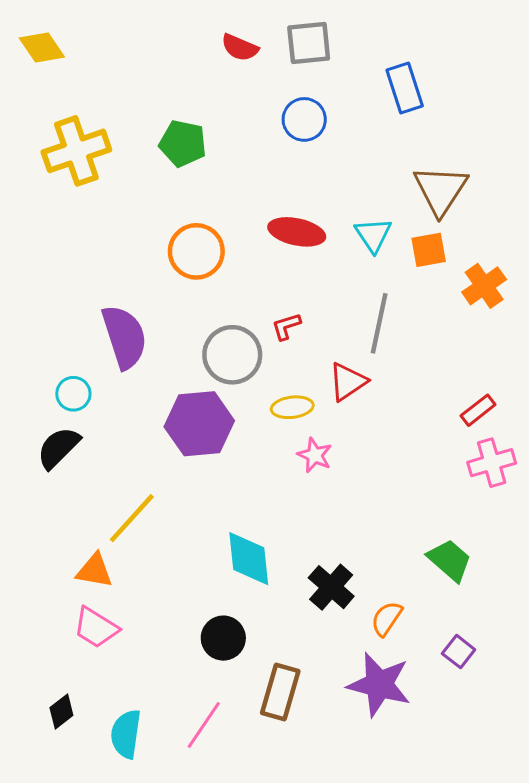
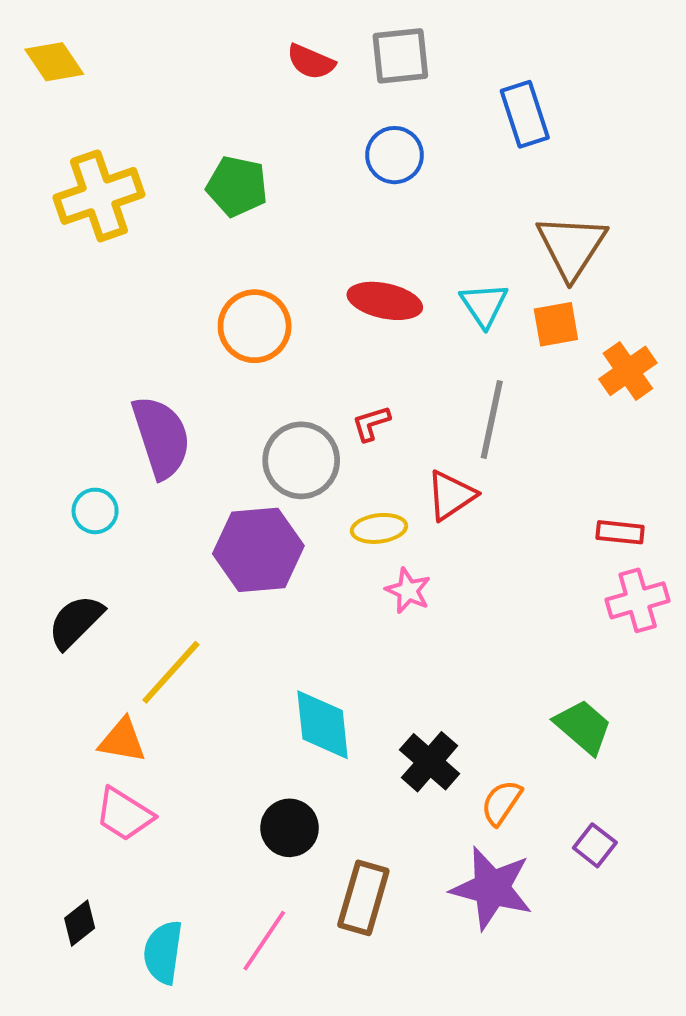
red rectangle: (478, 410) -> (620, 532), turned 44
black semicircle: (58, 448) -> (76, 622), moved

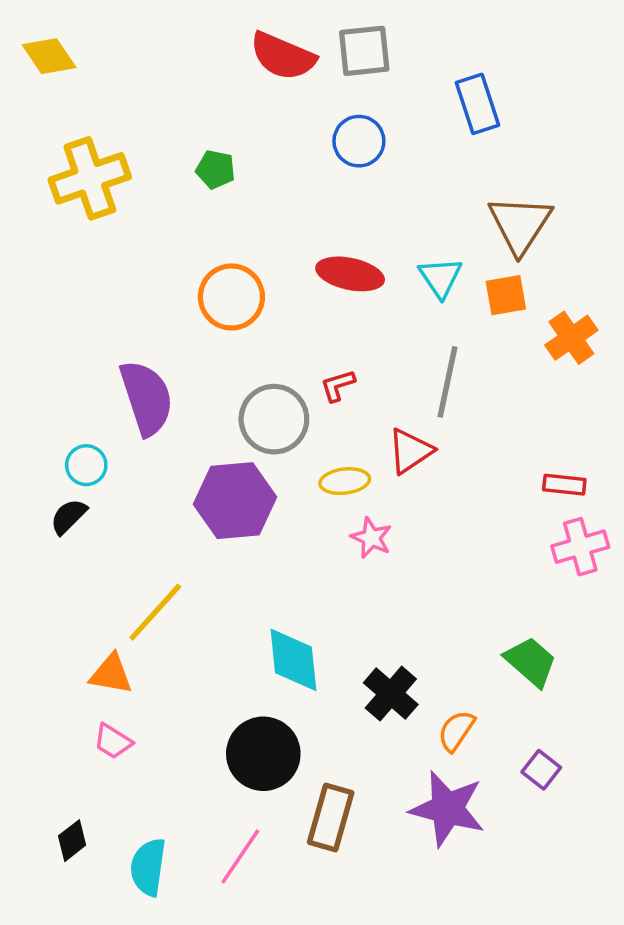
red semicircle: (311, 62) -> (283, 56), size x1.5
green pentagon: (237, 186) -> (216, 169), size x0.7
black semicircle: (76, 622) -> (69, 517), moved, size x0.7
pink trapezoid: (124, 814) -> (113, 741), size x0.7
black circle: (290, 828) -> (263, 754), size x1.4

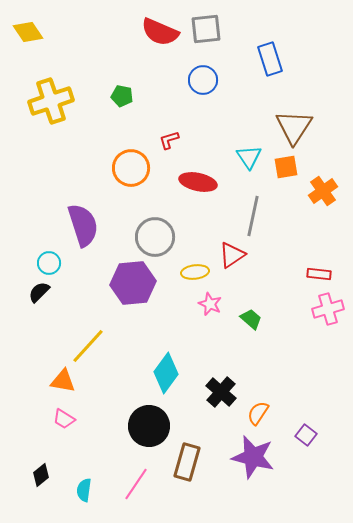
red ellipse: (350, 274) -> (198, 182), moved
red L-shape: (338, 385) -> (169, 140), moved
cyan diamond: (293, 660) -> (166, 373), turned 42
green trapezoid: (531, 662) -> (251, 319), moved, size x0.7
cyan semicircle: (148, 867) -> (84, 490), size x0.7

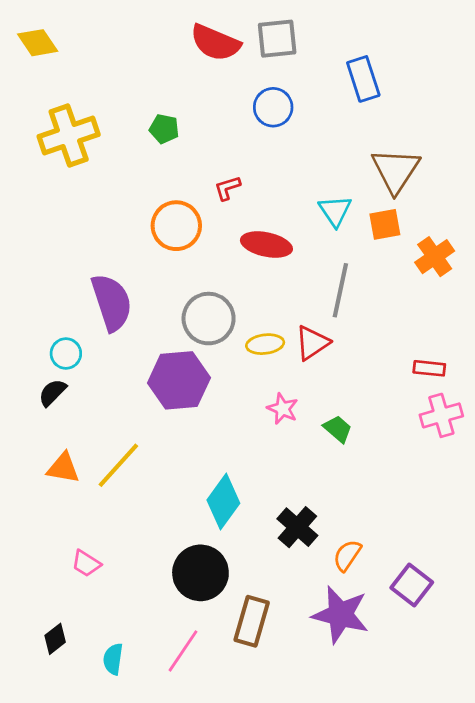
yellow ellipse: (195, 272) -> (265, 344), moved
orange triangle: (63, 381) -> (63, 468), moved
purple square: (306, 435) -> (412, 585), size x1.4

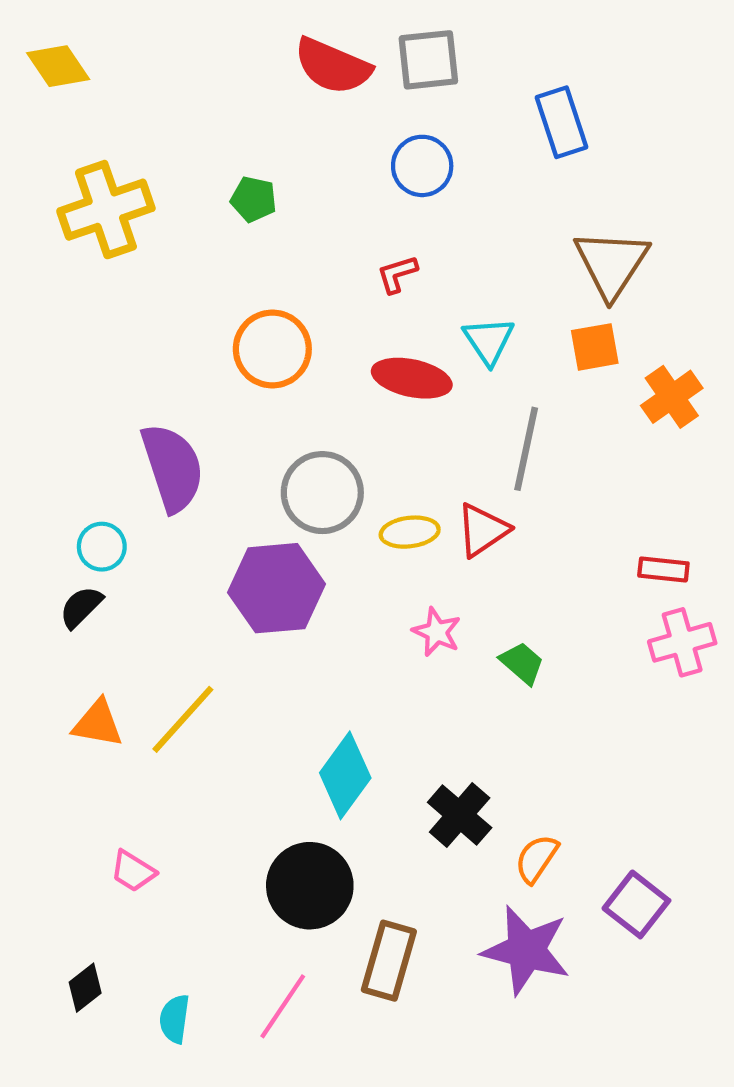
red L-shape: (227, 188) -> (397, 274), moved
cyan triangle: (335, 211) -> (489, 341), moved

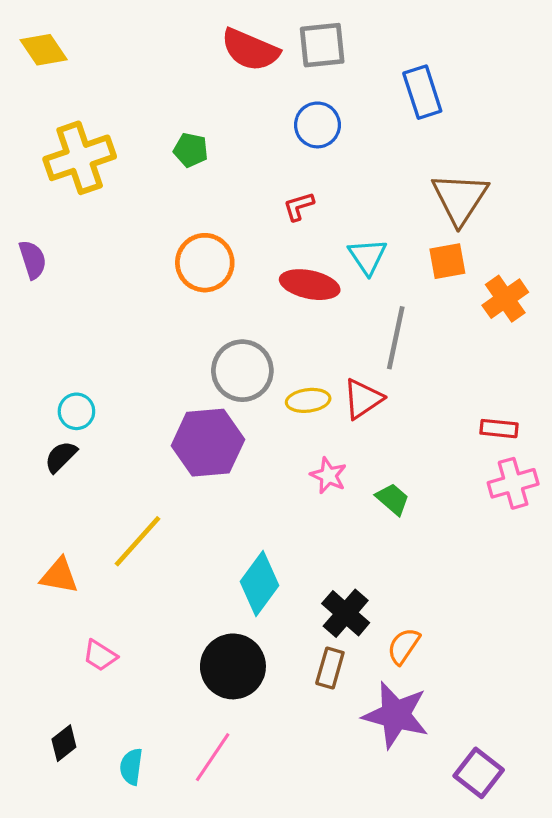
purple semicircle: (172, 468) -> (33, 260), moved, size x0.6
orange triangle: (98, 723) -> (59, 576), moved
purple square: (636, 904) -> (479, 773), moved
brown rectangle: (389, 961) -> (330, 668), moved, size x0.7

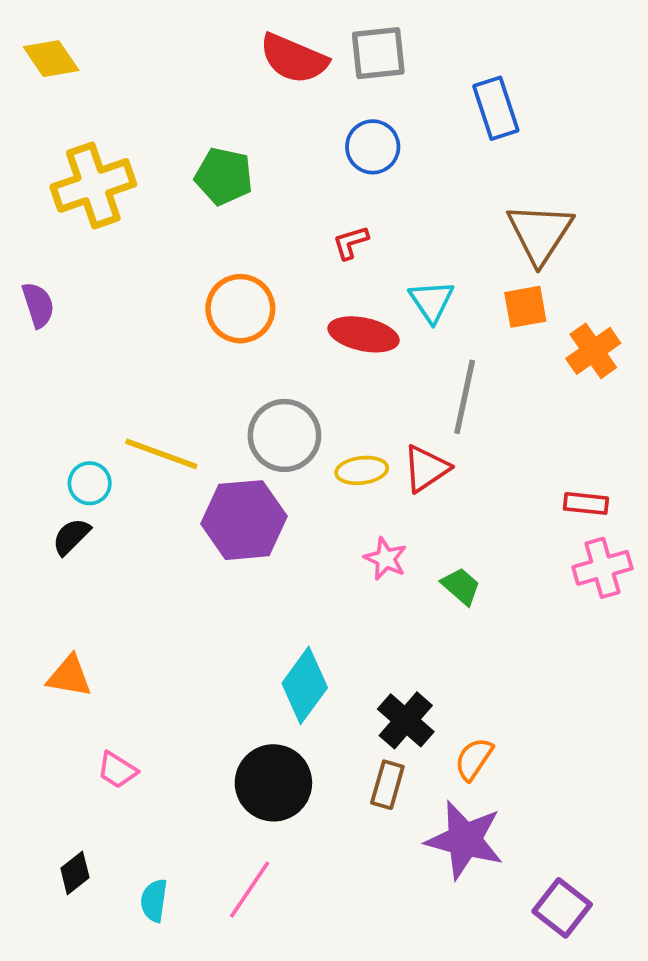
green pentagon: (191, 150) -> (224, 176), size x1.4
yellow line: (137, 541) -> (161, 454), moved, turned 68

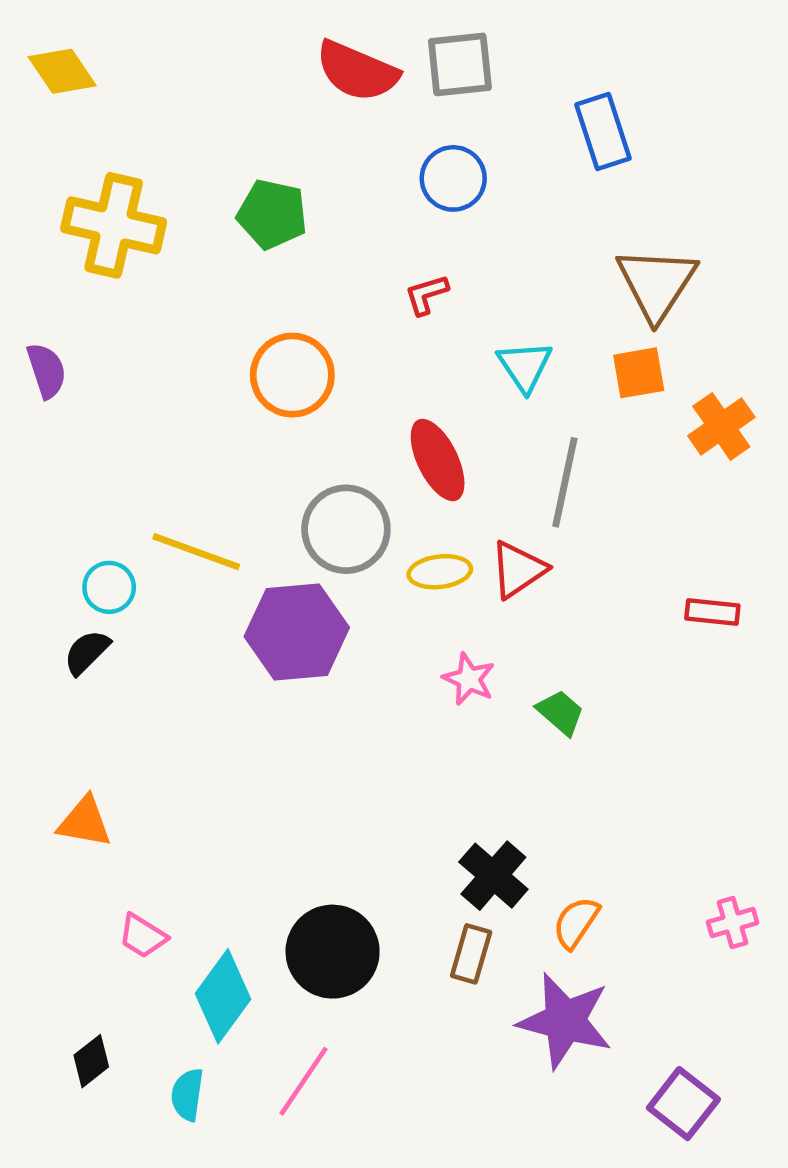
yellow cross: (93, 185) -> (114, 225), turned 32
red ellipse: (364, 334) -> (438, 460), moved, turned 52
pink cross: (602, 568) -> (733, 923), moved, size x0.7
cyan diamond: (305, 685) -> (223, 996), moved

